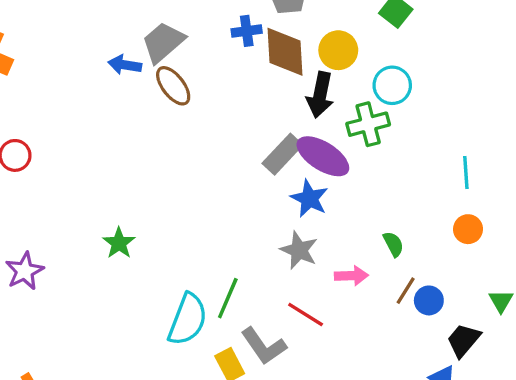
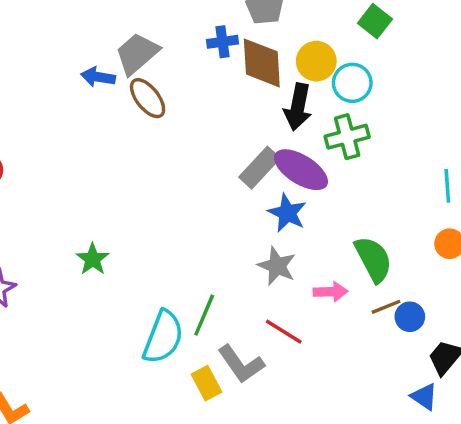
cyan circle: (392, 85) -> (352, 83), moved
green semicircle: (393, 244) -> (373, 259), size x1.8
brown line: (406, 291) -> (386, 307), turned 36

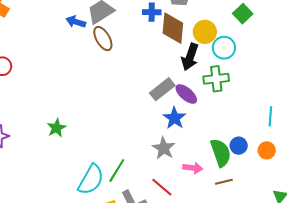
purple ellipse: (301, 170) -> (186, 94), size x0.7
blue circle: (410, 317) -> (239, 146), moved

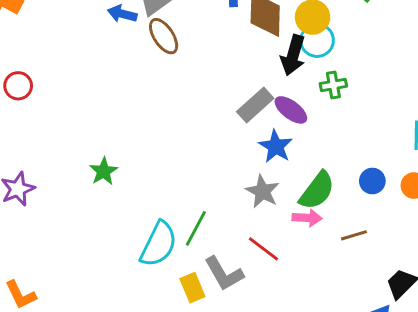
cyan circle: (224, 48) -> (317, 40), moved
green cross: (216, 79) -> (333, 85), size x0.7
green semicircle: (221, 153) -> (317, 191), moved, turned 60

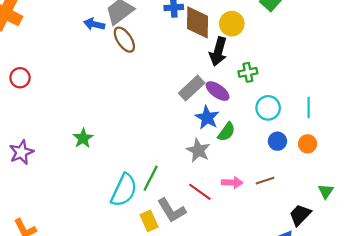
cyan circle: (317, 40) -> (268, 108), moved
green semicircle: (317, 191) -> (226, 132), moved, size x0.7
pink arrow: (307, 218) -> (232, 183), moved

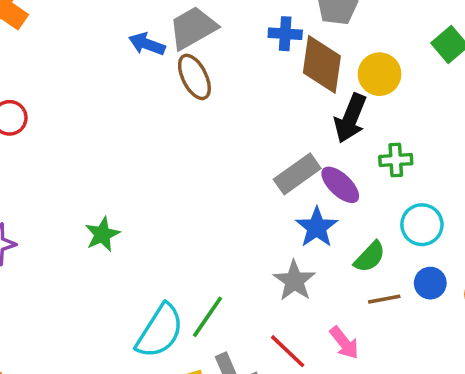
green semicircle: (226, 132) -> (370, 257), moved
brown line: (265, 181) -> (384, 299), moved
pink arrow: (232, 183) -> (344, 343), turned 42

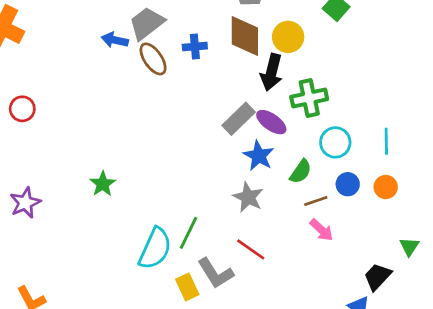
blue cross: (285, 34) -> (195, 47), moved
green cross: (396, 160) -> (309, 98), size x1.5
pink arrow: (344, 343) -> (321, 230), moved

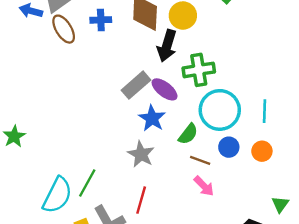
cyan circle: (335, 142) -> (220, 110), size x1.5
brown line: (316, 201) -> (200, 160), turned 36
red line: (251, 249) -> (141, 200), turned 68

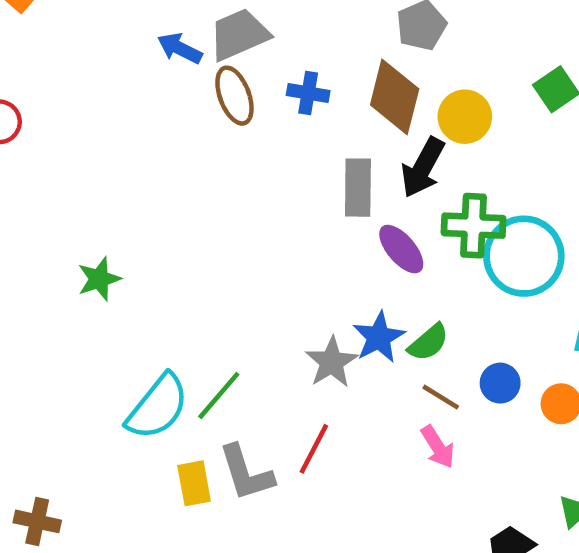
gray rectangle: (136, 85) -> (358, 188), moved, turned -60
cyan circle: (220, 110) -> (524, 256), moved
blue star: (152, 118) -> (379, 337), moved

